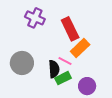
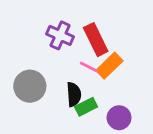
purple cross: (35, 18) -> (60, 35), moved
pink line: (65, 61) -> (89, 67), moved

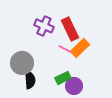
black semicircle: (74, 94) -> (30, 80), moved
purple circle: (119, 118) -> (74, 86), moved

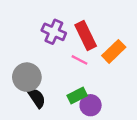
orange rectangle: (80, 48) -> (114, 51), moved
black semicircle: (30, 80) -> (37, 98), turned -30

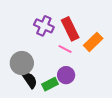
green rectangle: (77, 95) -> (50, 84), moved
purple circle: (91, 105) -> (66, 75), moved

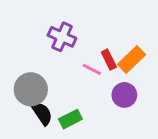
red rectangle: (70, 29) -> (109, 60), moved, size x0.6
purple circle: (66, 75) -> (124, 95), moved

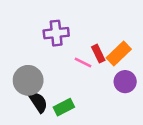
purple cross: (62, 37) -> (56, 33), turned -30
purple circle: (124, 95) -> (125, 82), moved

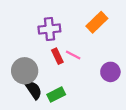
red rectangle: (98, 54) -> (57, 56), moved
orange rectangle: (119, 54) -> (97, 22), moved

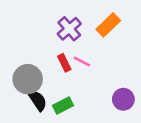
purple cross: (49, 29) -> (69, 29), moved, turned -35
purple circle: (110, 72) -> (123, 99), moved

